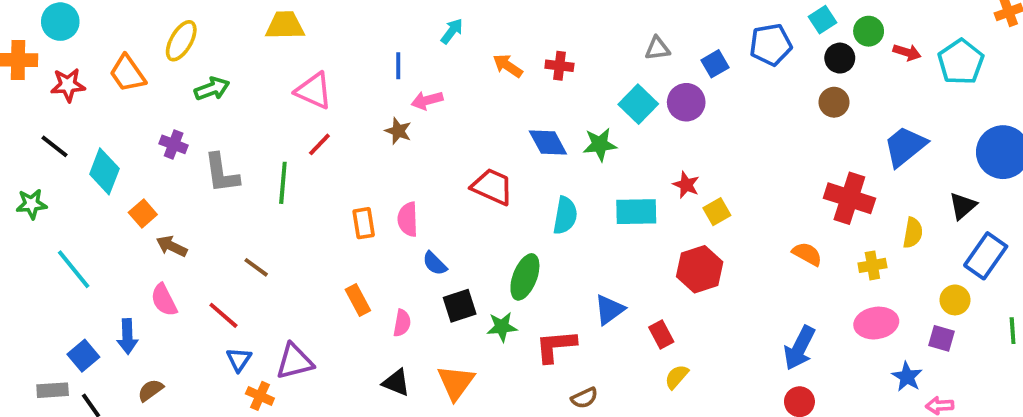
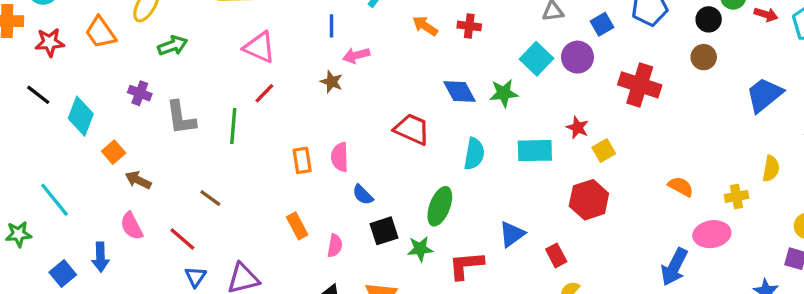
red cross: (849, 198) -> (640, 85), moved
green star: (31, 204) -> (19, 234), moved
pink ellipse: (876, 323) -> (712, 234), moved

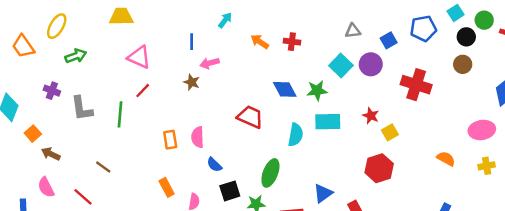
cyan rectangle: (535, 151) -> (328, 122), moved
pink ellipse: (712, 234) -> (482, 130), moved

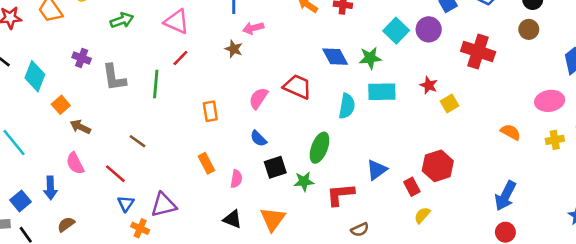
green arrow: (76, 56) -> (122, 20), moved
pink semicircle: (198, 137) -> (258, 98), moved, turned 36
red hexagon: (379, 168) -> (438, 166), moved

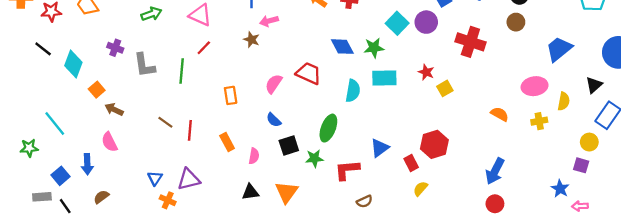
red line: (115, 174) -> (190, 130), moved, turned 54
black triangle: (232, 219) -> (250, 192), turned -30

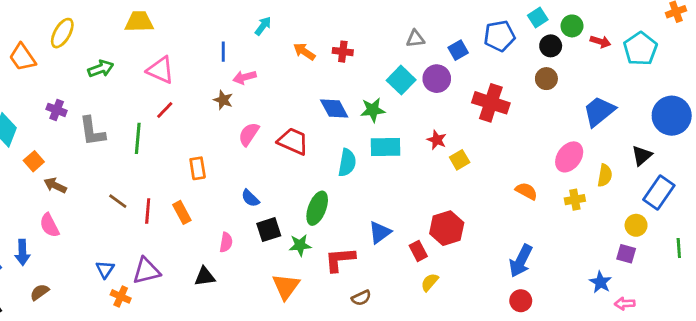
pink semicircle: (274, 84) -> (249, 134), moved
pink ellipse: (535, 86) -> (569, 157), turned -45
orange rectangle: (227, 142) -> (182, 212), moved
black triangle: (250, 192) -> (205, 277), moved
orange triangle: (286, 192) -> (286, 286), moved

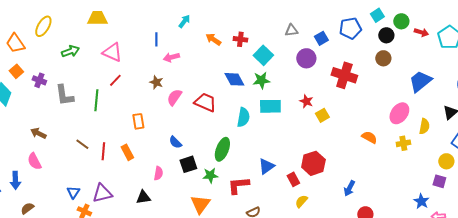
cyan square: (401, 80) -> (263, 55), moved
brown star: (223, 100) -> (156, 82), moved
orange square: (34, 161) -> (16, 71), moved
blue arrow: (521, 261) -> (349, 188), moved, size x0.7

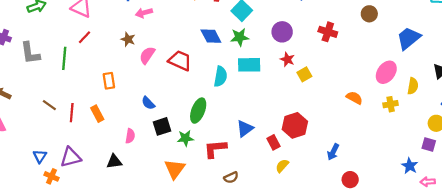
purple circle: (306, 58) -> (282, 32), moved
red cross: (344, 75) -> (328, 32), size x0.7

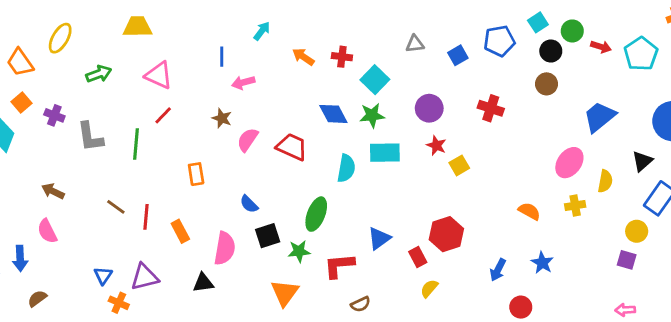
orange semicircle: (354, 98) -> (529, 211), moved
orange rectangle: (97, 114) -> (180, 231), moved
pink semicircle: (130, 136) -> (225, 248), size x1.6
blue star: (410, 166) -> (542, 263), moved

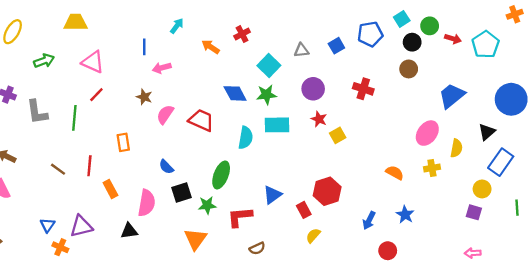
gray triangle: (415, 44) -> (301, 50), moved
red cross: (342, 57) -> (242, 34), moved, turned -35
red line: (146, 217) -> (89, 166), moved

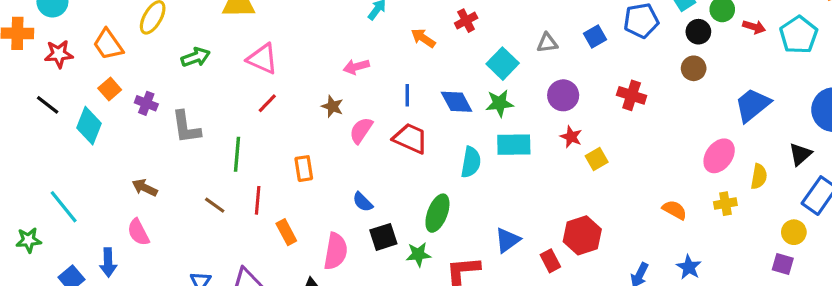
blue line: (144, 47) -> (407, 95), moved
green line: (74, 118) -> (237, 154), moved

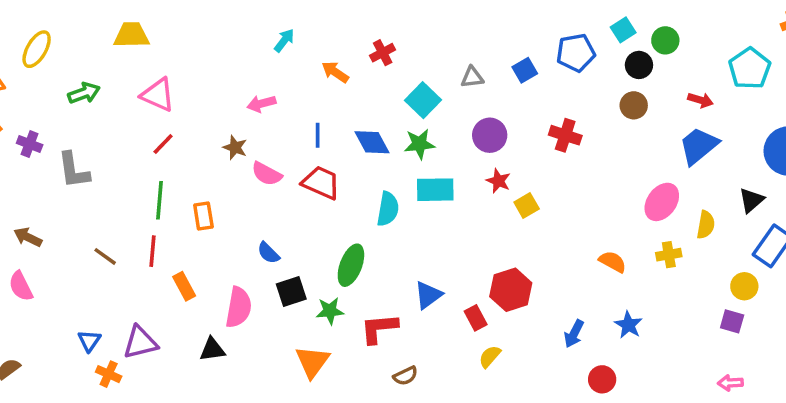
red arrow: (754, 27) -> (700, 100), moved
pink semicircle: (361, 130) -> (267, 174), turned -96
green line: (237, 154) -> (160, 200), moved

